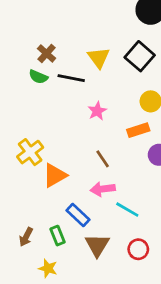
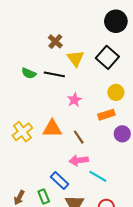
brown cross: (47, 53) -> (55, 41), moved
orange triangle: (55, 175) -> (52, 129), moved, turned 30

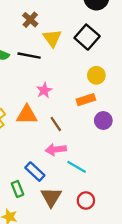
pink star: (74, 100) -> (44, 90), moved

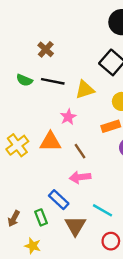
brown cross: (30, 20) -> (46, 49), moved
yellow triangle: (52, 38) -> (85, 90), moved, turned 48
cyan line: (77, 167) -> (103, 210), moved
red circle: (86, 201) -> (111, 241), moved

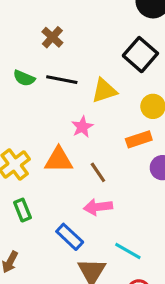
green rectangle: (41, 217) -> (23, 210), moved

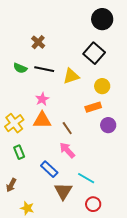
pink star: (82, 127) -> (42, 99), moved
pink arrow: (98, 207) -> (67, 150), turned 54

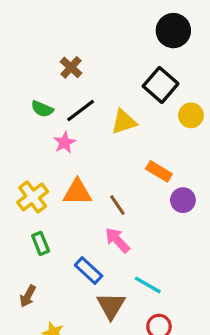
black line: (44, 69) -> (81, 111), turned -48
yellow circle: (102, 86) -> (191, 115), moved
pink star: (42, 99) -> (65, 143), moved
orange rectangle: (93, 107) -> (159, 171), turned 49

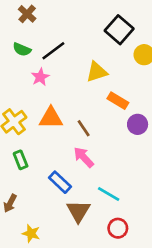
brown cross: (71, 67) -> (27, 14), moved
yellow triangle: (124, 122) -> (97, 72), moved

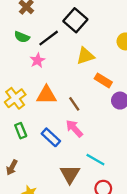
black square: (119, 30) -> (75, 20), moved
blue rectangle: (60, 182) -> (51, 137), moved

